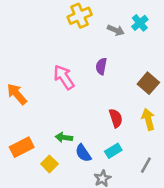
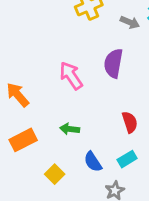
purple semicircle: (101, 66) -> (113, 63), size x1.5
green arrow: (64, 137) -> (70, 129), moved
orange rectangle: (22, 147) -> (23, 140), moved

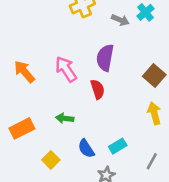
orange arrow: (18, 95) -> (24, 72), moved
red semicircle: (130, 122) -> (98, 89), moved

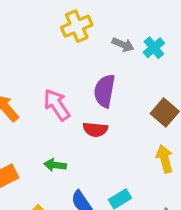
cyan cross: (145, 12) -> (154, 48), moved
red semicircle: (98, 89) -> (95, 129), turned 114

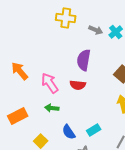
yellow cross: (77, 26) -> (66, 18), turned 30
pink arrow: (57, 105) -> (50, 83), moved

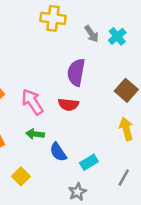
gray arrow: (96, 30) -> (92, 34), turned 32
blue semicircle: (69, 132) -> (58, 152), moved

